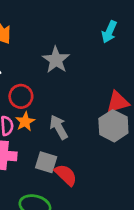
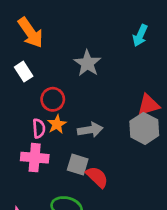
gray arrow: (59, 127) -> (90, 130), turned 110

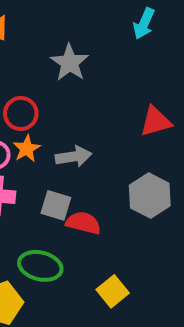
gray hexagon: (144, 128) -> (150, 196), moved
red semicircle: (97, 177) -> (83, 223), turned -30

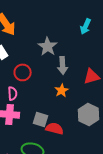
orange star: (27, 149) -> (62, 90), moved
gray arrow: (74, 156) -> (63, 65), moved, turned 96

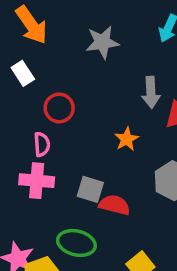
gray star: (48, 46) -> (102, 42), moved, turned 30
gray arrow: (63, 65) -> (151, 92), moved

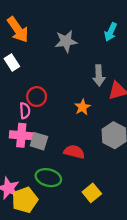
red circle: (59, 108) -> (37, 97), moved
gray square: (90, 189) -> (39, 141), moved

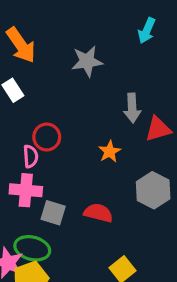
cyan arrow: (111, 32) -> (147, 31), moved
gray square: (39, 141) -> (53, 213), moved
green ellipse: (48, 178) -> (32, 248), moved

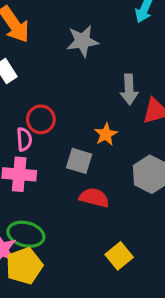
gray square: (53, 213) -> (79, 161), moved

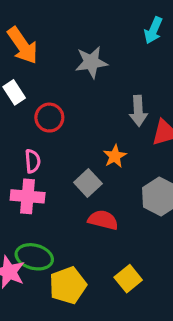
red circle: (41, 119) -> (49, 118), moved
gray square: (79, 161) -> (88, 183), turned 30
yellow pentagon: (24, 266) -> (68, 285), moved

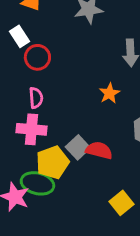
red circle: (49, 118) -> (37, 57), moved
gray square: (88, 183) -> (78, 147), moved
yellow pentagon: (68, 285) -> (52, 162), moved

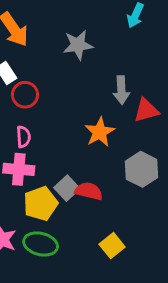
orange star: (109, 93) -> (100, 132), size x1.4
green ellipse: (37, 183) -> (41, 244), moved

